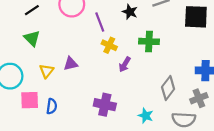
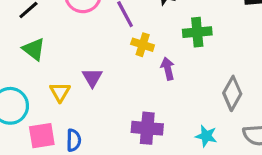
purple triangle: (71, 64) -> (92, 78), turned -40
purple arrow: (125, 64) -> (168, 69), turned 144

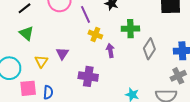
gray diamond: (232, 93) -> (149, 49), moved
purple cross: (147, 128) -> (88, 76), moved

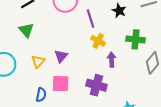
purple cross: (88, 76) -> (96, 85), moved
pink square: (28, 88) -> (61, 84), moved

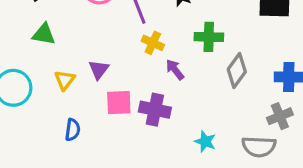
green triangle: (26, 30) -> (44, 34), turned -35
purple arrow: (112, 60) -> (175, 70), turned -32
pink square: (61, 84) -> (119, 103), moved

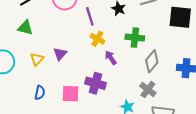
pink square: (119, 103) -> (71, 94), moved
gray cross: (280, 116) -> (148, 89), moved, turned -35

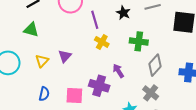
purple arrow: (111, 58) -> (118, 71), moved

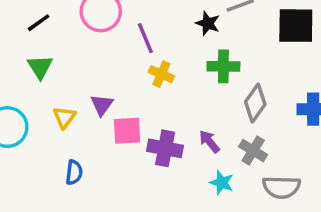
black star: (123, 13) -> (208, 23), moved
green triangle: (31, 30) -> (40, 67), turned 49
purple arrow: (118, 71) -> (209, 142), moved
pink square: (74, 96) -> (127, 131), moved

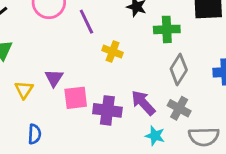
green cross: (223, 66) -> (167, 29), moved
yellow cross: (161, 74) -> (113, 52), moved
purple arrow: (209, 142) -> (143, 103), size x1.4

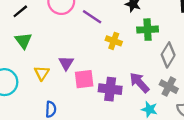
purple line: (86, 22) -> (92, 17), turned -30
green cross: (167, 29) -> (148, 30), moved

